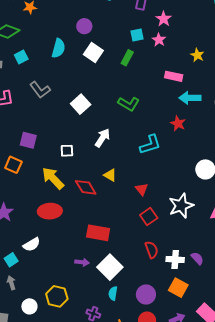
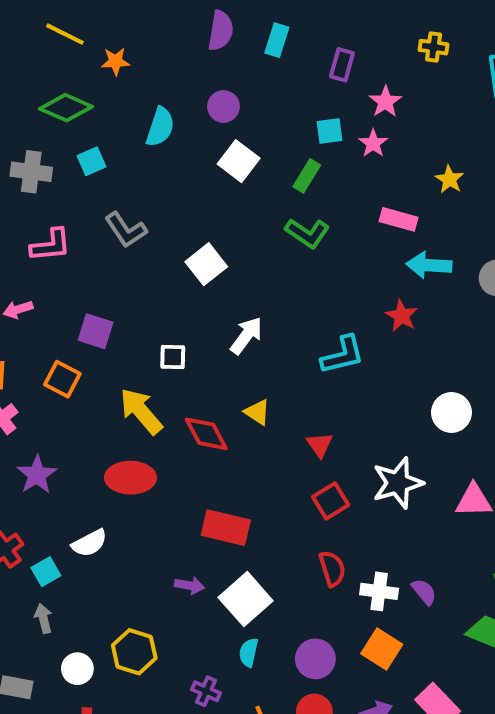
cyan semicircle: (59, 48) -> (160, 127), moved
green L-shape: (129, 104) -> (307, 233), moved

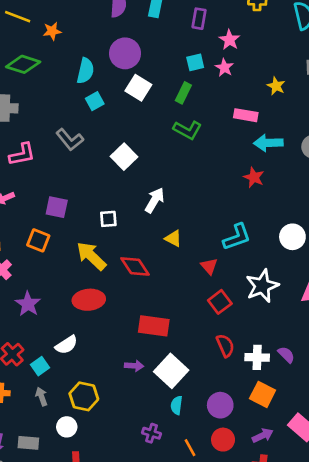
purple circle: (223, 106) -> (125, 53), size x1.5
cyan square: (92, 161) -> (95, 101), moved
cyan L-shape: (343, 355) -> (237, 237), moved
yellow triangle: (257, 412) -> (173, 239), moved
yellow hexagon: (134, 652) -> (84, 396), moved

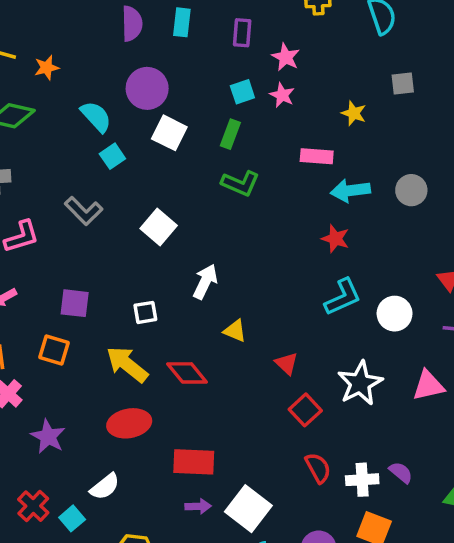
cyan semicircle: (85, 71) -> (96, 117), turned -50
cyan L-shape: (237, 237) -> (343, 297), moved
red rectangle: (154, 326) -> (194, 462), moved

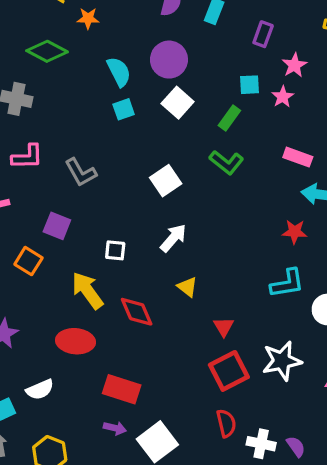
gray L-shape: (84, 211) -> (81, 172), moved
white square: (159, 227) -> (166, 181), moved
red star: (335, 239) -> (295, 232), turned -30
red square: (305, 410) -> (229, 371), size x1.4

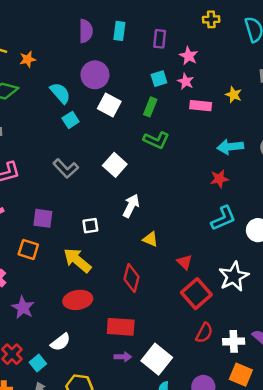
pink rectangle: (298, 157) -> (201, 106), moved
gray L-shape: (81, 172) -> (66, 168), moved
red diamond: (137, 312) -> (132, 278), moved, turned 52
red semicircle: (226, 423) -> (204, 333), turned 55

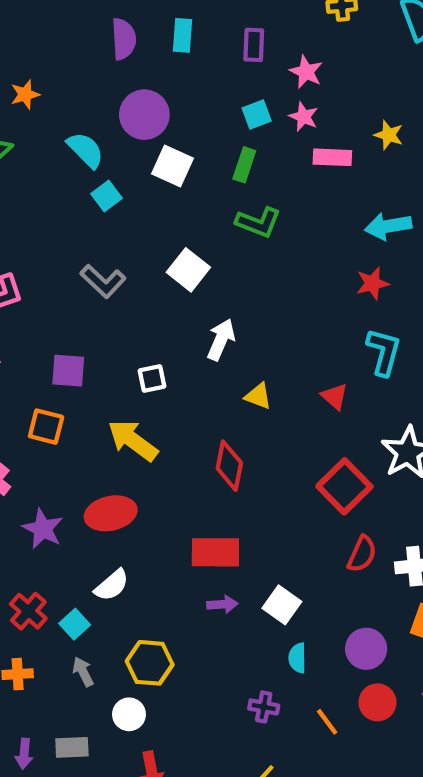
cyan L-shape: (223, 218) -> (384, 352), turned -48
red triangle: (184, 262) -> (335, 397), moved
red ellipse: (78, 300) -> (111, 513), moved
white square: (157, 359) -> (282, 605), size x0.7

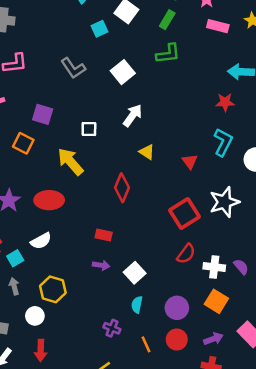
cyan square: (106, 196) -> (99, 29), moved
green L-shape: (258, 222) -> (168, 54), turned -40
red rectangle: (215, 552) -> (104, 235), size x0.6

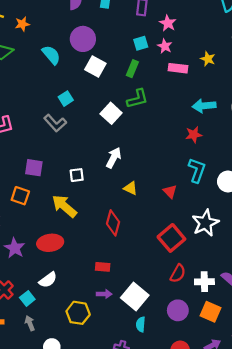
cyan square: (99, 29) -> (66, 99), moved
white square: (123, 72) -> (111, 113), moved
white square: (135, 273) -> (135, 297), size x1.4
yellow hexagon: (53, 289) -> (78, 313), moved
purple circle: (177, 308) -> (178, 310), moved

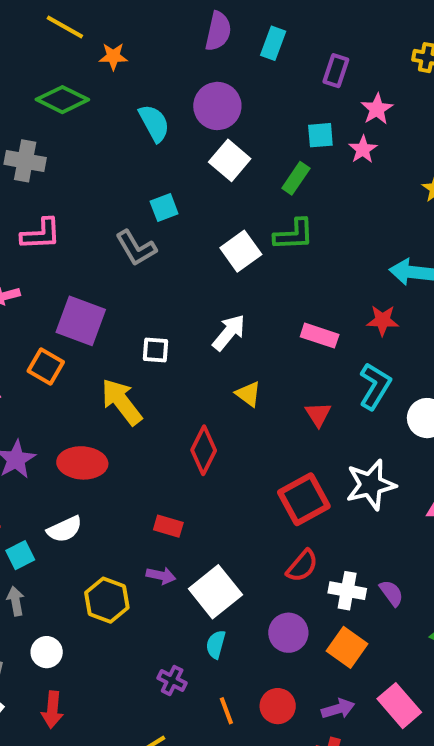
pink rectangle: (178, 68) -> (320, 336), moved
purple square: (34, 168) -> (81, 321), size x1.4

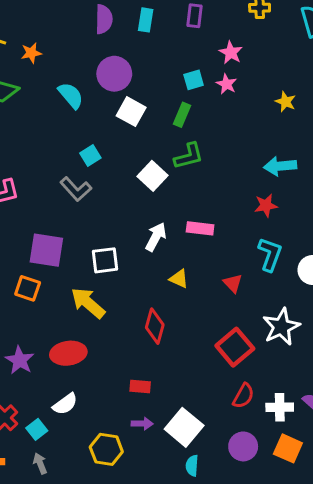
purple rectangle: (336, 71) -> (195, 16), moved
pink rectangle: (320, 336) -> (200, 228), moved
white square: (155, 350) -> (105, 260), size x1.4

